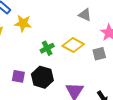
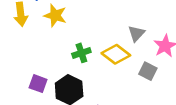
gray triangle: (85, 15) -> (136, 33), moved, turned 40
gray square: (99, 54) -> (148, 71), turned 32

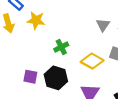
yellow diamond: (116, 54) -> (92, 61), moved

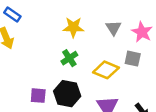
yellow star: (36, 20) -> (73, 27), moved

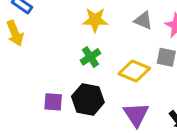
gray triangle: (114, 28) -> (143, 20), turned -35

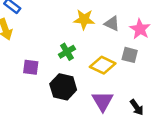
yellow star: (95, 20) -> (84, 19), moved
purple square: (53, 102) -> (31, 67), moved

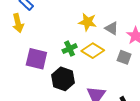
yellow diamond: (103, 65) -> (93, 51), moved
purple square: (31, 67) -> (36, 59), size x1.5

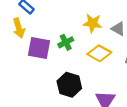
green cross: (70, 49) -> (66, 42), moved
purple square: (36, 59) -> (39, 48), moved

